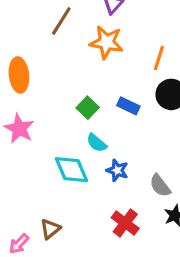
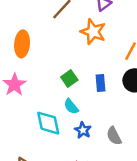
blue rectangle: (128, 106) -> (101, 83), turned 49
gray semicircle: (160, 186) -> (114, 136), moved

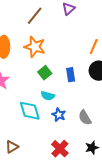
orange star: (93, 32) -> (35, 47), moved
cyan semicircle: (71, 106) -> (48, 96), turned -32

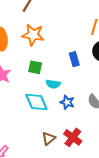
green square: (45, 73) -> (35, 67), moved, turned -32
brown triangle: (12, 147) -> (49, 138), moved

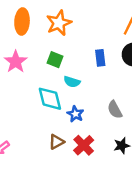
orange star: (33, 35) -> (59, 23), turned 30
blue star: (67, 102) -> (75, 114), moved

